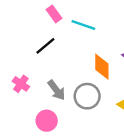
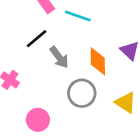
gray arrow: (56, 90) -> (59, 57), moved

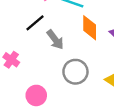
orange diamond: (98, 61) -> (90, 28), moved

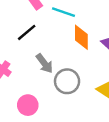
gray arrow: (55, 40) -> (44, 63), moved

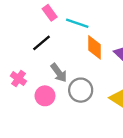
pink circle: (28, 105) -> (45, 96), moved

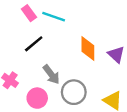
pink rectangle: (50, 13) -> (29, 13), moved
cyan line: (77, 23) -> (54, 17), moved

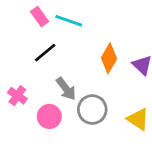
orange diamond: (88, 48) -> (109, 58), turned 30

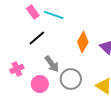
pink cross: (17, 96) -> (17, 69), turned 32

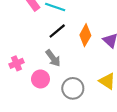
black line: (37, 38) -> (57, 31), moved
gray circle: (71, 79) -> (73, 88), moved

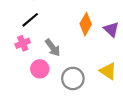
black line: (57, 31) -> (30, 20), moved
pink cross: (16, 63) -> (23, 43), moved

